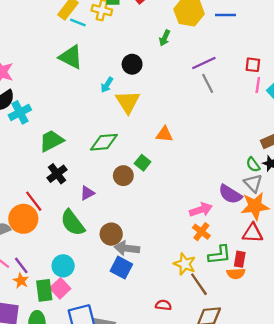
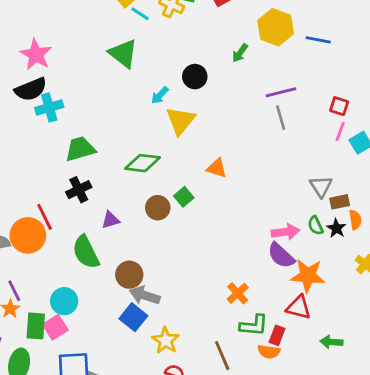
gray triangle: (253, 183) -> (321, 186), moved
pink arrow: (201, 210) -> (285, 232), moved
yellow star: (185, 264) -> (166, 340), moved

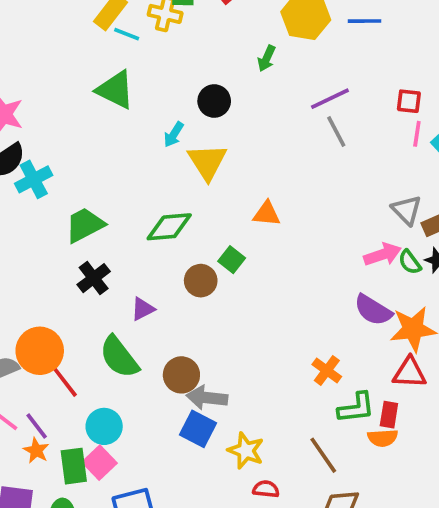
red line: (45, 217) -> (64, 381), moved
pink arrow: (285, 232) -> (383, 254), moved

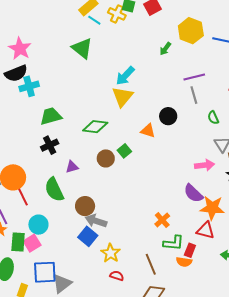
black circle: (214, 101) -> (168, 116), moved
cyan arrow: (174, 134) -> (125, 76), moved, size x1.5
green semicircle: (410, 262) -> (213, 118), moved

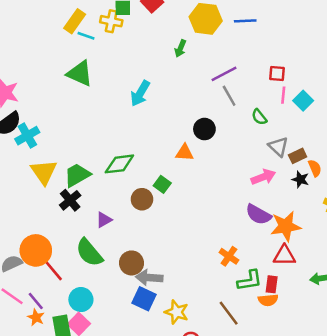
yellow triangle: (123, 97) -> (44, 172), moved
green trapezoid: (51, 116) -> (77, 175), moved

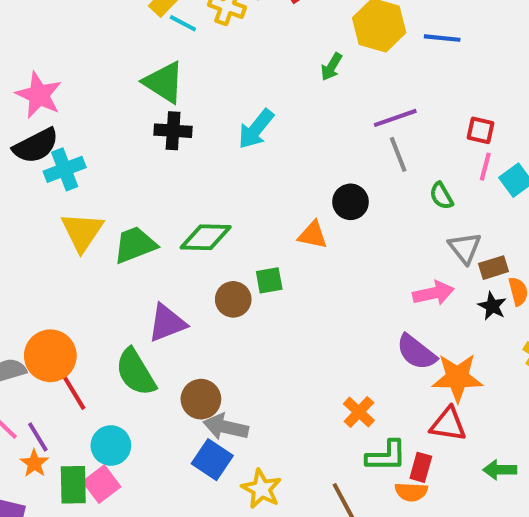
green square: (162, 184) -> (269, 280), turned 35
black cross: (70, 200) -> (173, 131), moved, turned 35
purple triangle: (104, 220) -> (167, 323), size x1.5

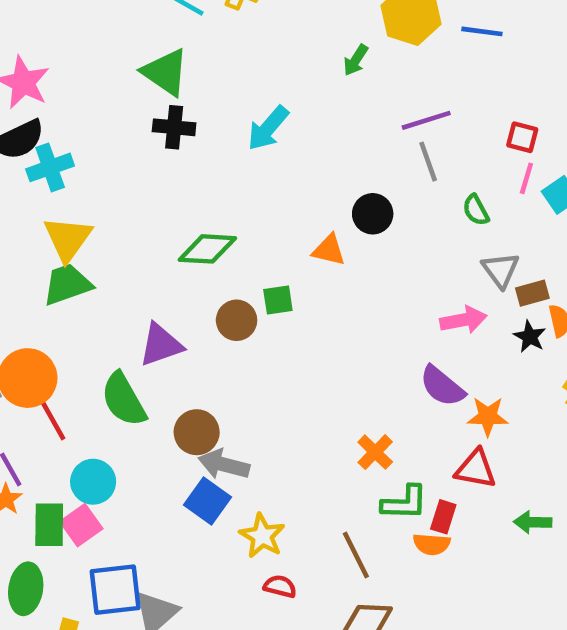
green trapezoid: (135, 245) -> (67, 284), moved
orange star: (457, 378) -> (488, 416), size x0.7

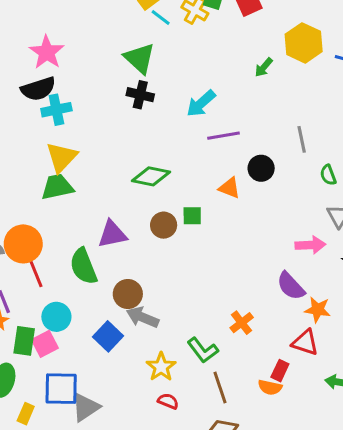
purple line: (426, 120) -> (224, 136), moved
blue square: (207, 501) -> (108, 336), moved
green L-shape: (405, 503) -> (203, 350), moved, turned 44

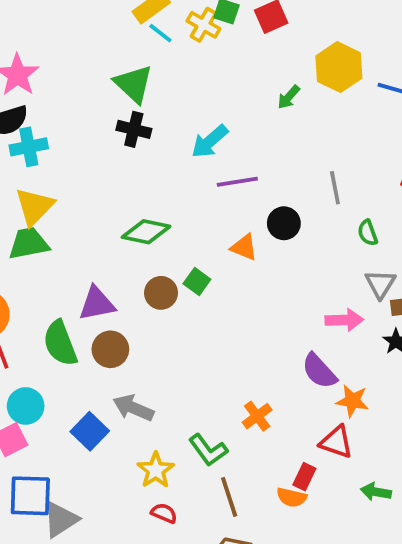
green square: (192, 216) -> (197, 282), turned 36
brown circle: (128, 294) -> (110, 349), moved

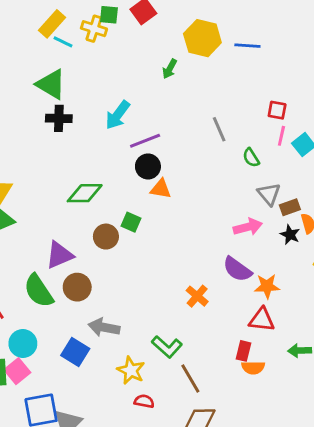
black circle: (284, 223) -> (148, 166), moved
orange cross: (257, 416) -> (197, 296), moved
orange semicircle: (292, 497) -> (253, 368), moved

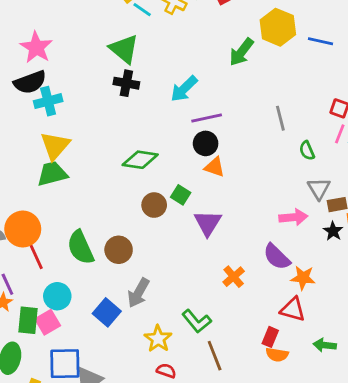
green arrow: (170, 69) -> (241, 52), size x1.5
purple triangle: (60, 255) -> (208, 223), moved, turned -44
gray arrow: (104, 327) -> (138, 293), turned -80

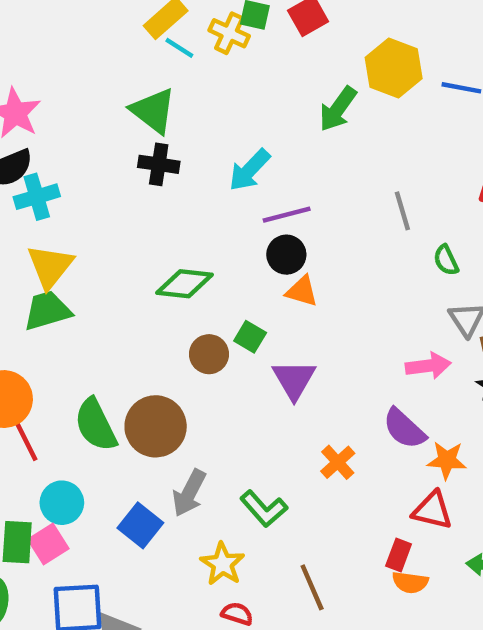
brown circle: (119, 250) -> (156, 426), size x1.4
green L-shape: (197, 321) -> (264, 509), moved

